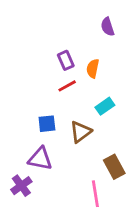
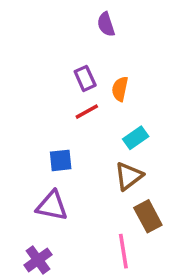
purple semicircle: (108, 27) -> (106, 24), moved
brown triangle: (81, 132) -> (129, 176), moved
purple cross: (21, 186) -> (38, 260), moved

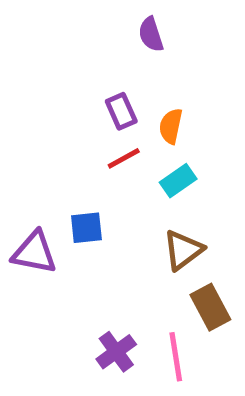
cyan rectangle: (136, 138) -> (178, 181), moved
purple triangle: (52, 206) -> (34, 253), moved
purple cross: (38, 260) -> (116, 352), moved

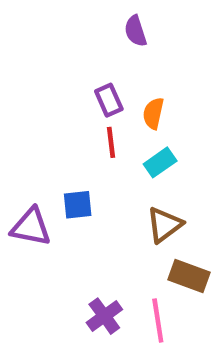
red line: (124, 158) -> (111, 142), turned -68
brown rectangle: (210, 307) -> (189, 276), turned -42

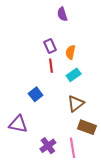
blue square: (78, 205) -> (36, 94), turned -32
purple triangle: (31, 227) -> (18, 124), moved

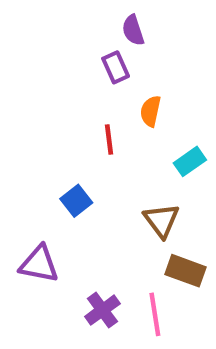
purple rectangle: (50, 46) -> (116, 67), moved
cyan rectangle: (74, 75) -> (190, 161), moved
brown triangle: (76, 104) -> (161, 220), turned -30

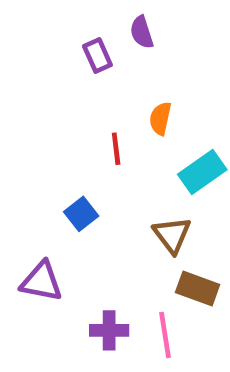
purple rectangle: (116, 67) -> (97, 56), moved
cyan rectangle: (190, 161) -> (202, 172), size x1.4
purple cross: (102, 310) -> (109, 330), turned 36

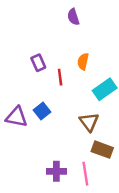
purple rectangle: (97, 56) -> (38, 63), moved
purple triangle: (42, 282) -> (17, 117), moved

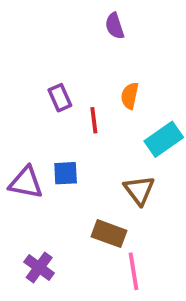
blue square: (42, 111) -> (66, 173), turned 35
brown rectangle: (102, 150) -> (109, 234), moved
purple cross: (56, 171) -> (39, 268), moved, turned 36

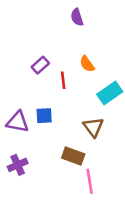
orange semicircle: (130, 96) -> (87, 64), turned -48
purple rectangle: (60, 98) -> (40, 65), turned 72
purple cross: (39, 268) -> (18, 165), moved, turned 30

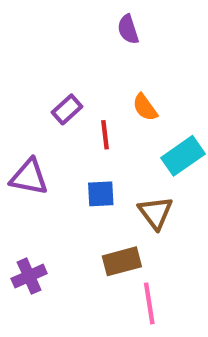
blue square: (44, 116) -> (101, 194), moved
purple triangle: (18, 122) -> (29, 177), moved
brown rectangle: (73, 156) -> (122, 261), turned -35

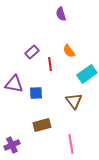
blue square: (101, 194) -> (36, 93), moved
brown rectangle: (122, 261) -> (42, 125), moved
purple cross: (29, 276) -> (12, 145), moved

